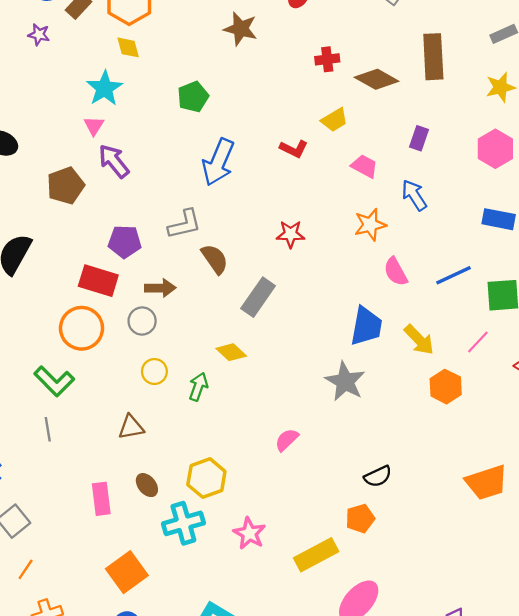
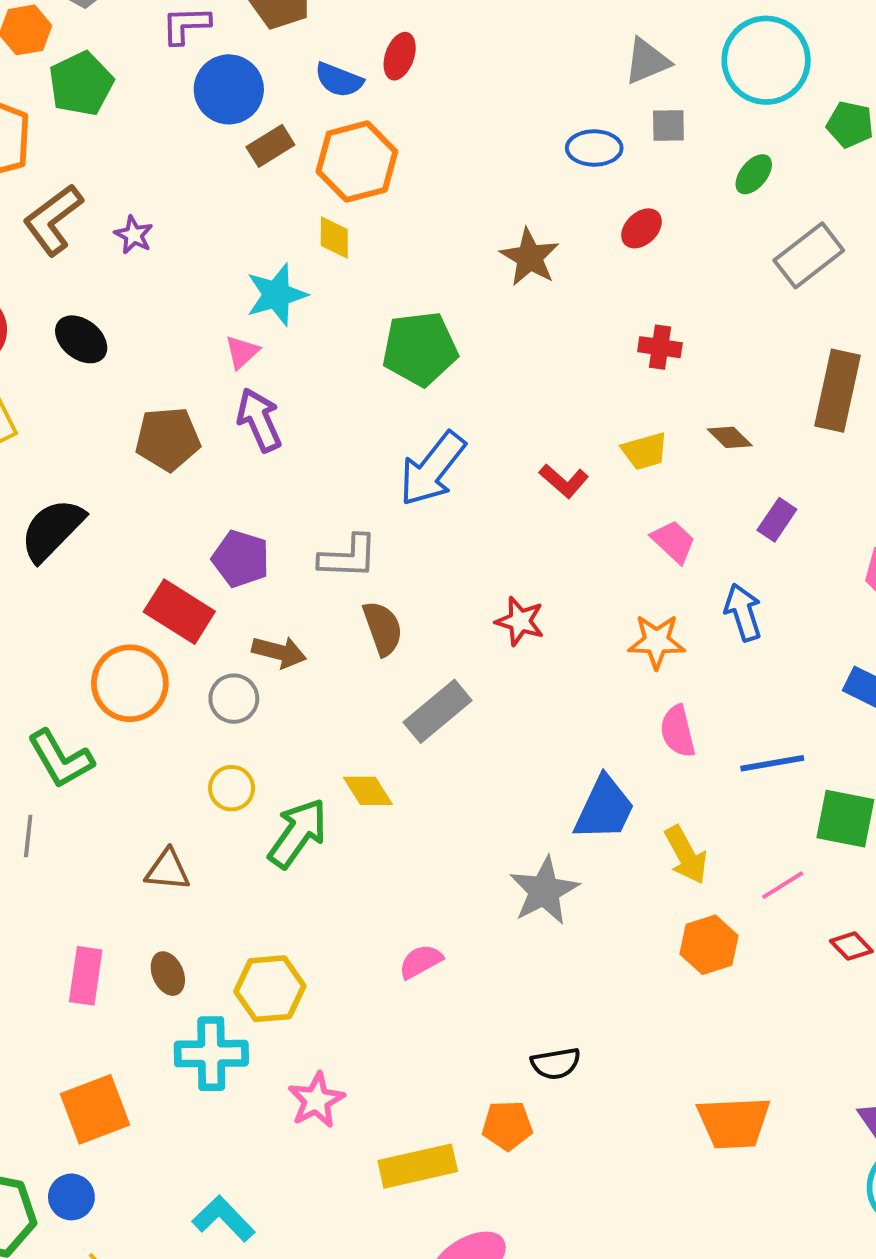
purple star: (39, 35) -> (134, 235), moved
brown diamond: (377, 79) -> (730, 437), moved, size x0.6
green pentagon: (193, 97) -> (420, 349), size x1.4
green arrow: (198, 387) -> (298, 833), size x1.5

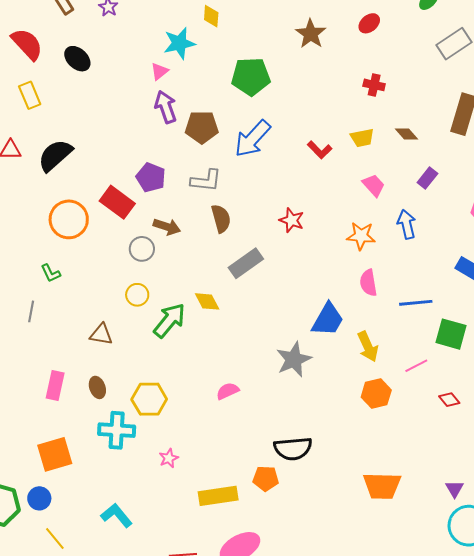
brown pentagon: (168, 439) -> (202, 127), moved
orange circle: (130, 683) -> (69, 219), moved
green L-shape: (61, 759) -> (51, 273), size x0.6
black semicircle: (556, 1063) -> (293, 449), size x1.5
pink star: (316, 1100) -> (169, 458), size x0.7

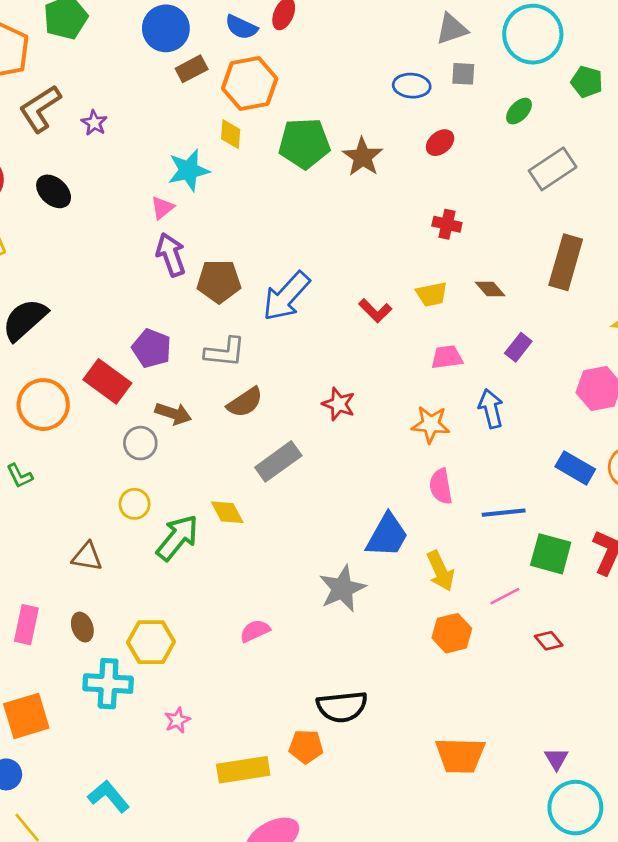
green pentagon: (251, 77) -> (304, 143), moved
pink trapezoid: (374, 185) -> (447, 357), turned -55
brown semicircle: (221, 219) -> (245, 402), turned 72

